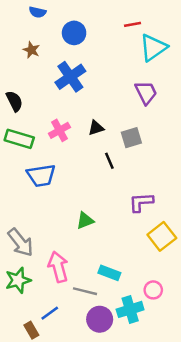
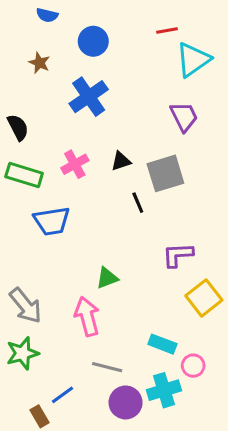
gray square: (131, 138) -> (165, 173), size x1.4
pink arrow: (58, 267) -> (87, 316), moved
cyan rectangle: (109, 273) -> (162, 344), moved

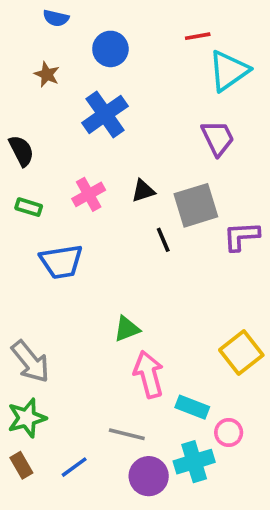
green rectangle: (24, 175) -> (29, 207), size x0.6
purple L-shape: (178, 255) -> (241, 236), moved
pink arrow: (87, 316) -> (149, 374), moved
brown rectangle: (39, 416) -> (21, 465), moved

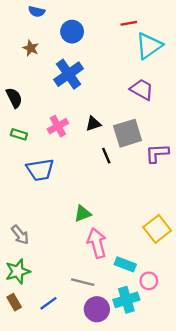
purple trapezoid: (218, 138) -> (142, 89), turned -35
gray arrow: (30, 362) -> (20, 235), size x0.7

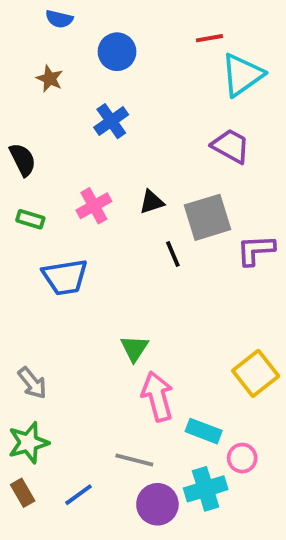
blue cross: (69, 74) -> (111, 121), size x0.7
green triangle: (83, 214) -> (134, 348), turned -36

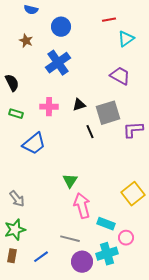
cyan triangle: (242, 75) -> (126, 39), size x0.7
blue cross: (111, 121) -> (58, 63), size x1.4
pink cross: (94, 206) -> (49, 107), turned 30
blue trapezoid: (65, 277) -> (34, 144), turned -30
brown rectangle: (23, 493) -> (12, 256), turned 40

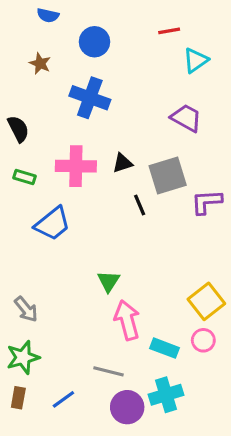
blue cross: (58, 63) -> (90, 98), turned -35
pink cross: (49, 107) -> (76, 166), size x1.4
pink circle: (126, 238) -> (203, 340), moved

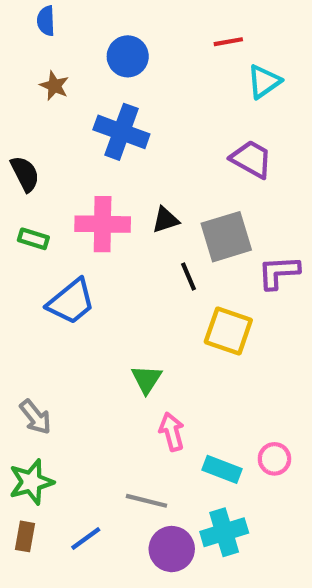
blue semicircle: (48, 15) -> (46, 21), moved, turned 75
yellow square: (206, 301) -> (228, 331), moved, turned -33
pink arrow: (127, 320) -> (172, 432), size x0.7

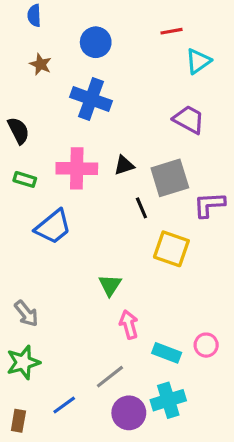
gray line: (147, 501) -> (110, 377), turned -52
brown rectangle: (25, 536) -> (18, 421), moved

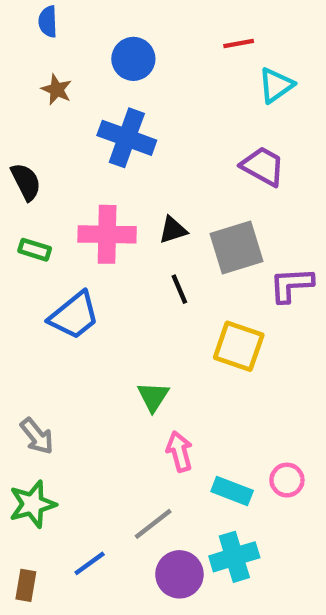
black line: (141, 208) -> (179, 289), moved

